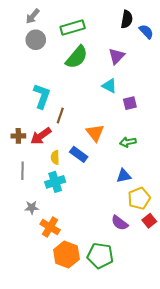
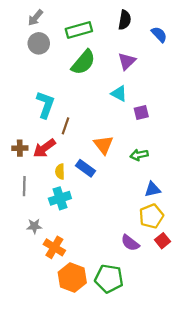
black semicircle: (127, 19) -> (125, 20), moved
blue triangle: (124, 176) -> (152, 189), moved

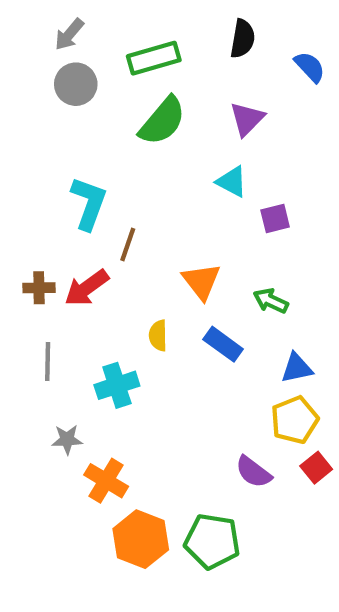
green arrow: (139, 155) -> (271, 301), turned 36
blue rectangle: (86, 168) -> (223, 344), moved
yellow semicircle: (60, 172) -> (158, 335), moved

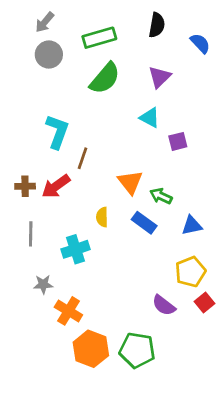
green arrow: (271, 301) -> (161, 196), moved
blue triangle: (297, 368) -> (192, 225), moved

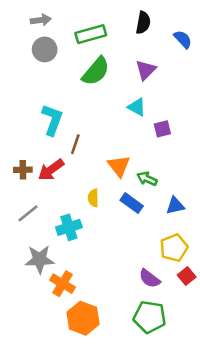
gray arrow: (45, 22) -> (41, 20), turned -138
gray line: (31, 234) -> (28, 213), turned 50
gray star: (43, 284) -> (40, 259), size x1.6
green pentagon: (137, 350) -> (150, 317), moved

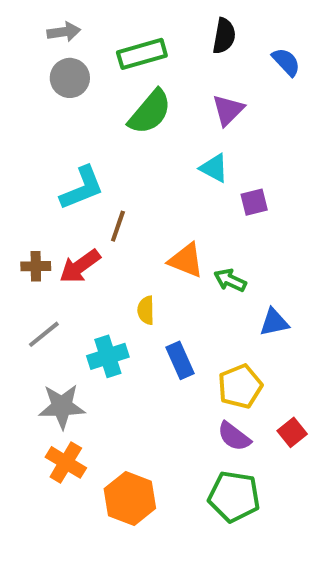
cyan L-shape: (52, 120) -> (82, 188), turned 48
orange triangle: (119, 166) -> (186, 260), turned -30
blue rectangle: (132, 203) -> (180, 360), moved, turned 30
yellow pentagon: (174, 248) -> (240, 386), moved
orange cross: (63, 284) -> (66, 462), moved

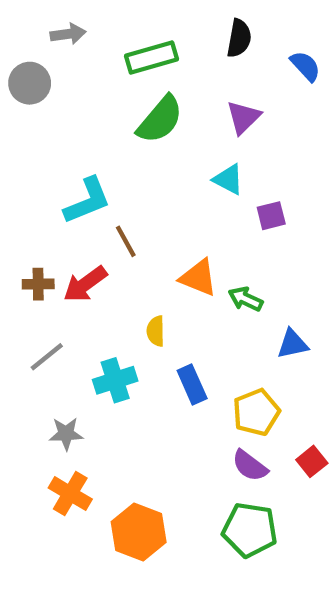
gray circle: (70, 78) -> (30, 83), moved
brown line: (118, 226) -> (126, 241), turned -48
gray star: (62, 406) -> (66, 434), size x0.7

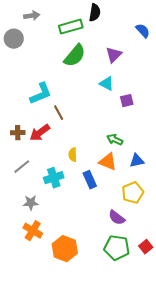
black semicircle: (239, 38) -> (95, 13), moved
orange triangle: (198, 278) -> (108, 162), moved
yellow pentagon: (256, 412) -> (133, 193), moved
red square: (312, 461) -> (146, 247), moved

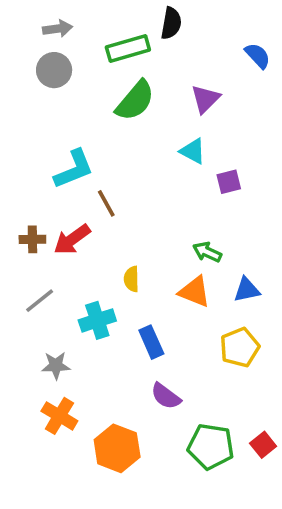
gray circle: (14, 39) -> (54, 70), moved
blue rectangle: (90, 180) -> (151, 342), moved
purple semicircle: (117, 218) -> (166, 396), moved

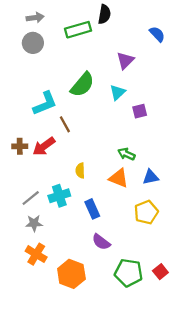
green semicircle: (135, 101) -> (82, 85), moved
cyan triangle: (193, 151) -> (118, 92), turned 49
gray line: (40, 301) -> (31, 198), moved

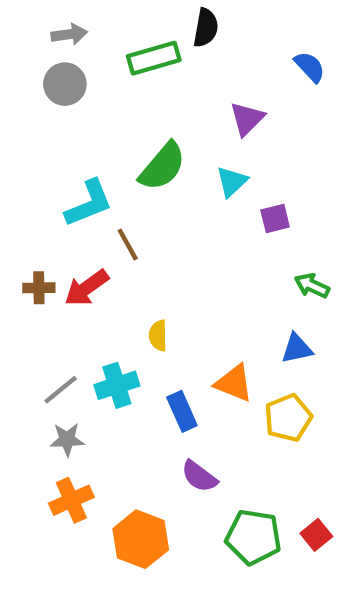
green arrow: (126, 154) -> (312, 286), moved
orange triangle: (119, 178) -> (234, 383), moved
orange cross: (36, 254) -> (71, 500), turned 35

